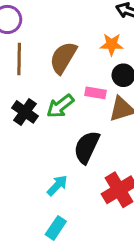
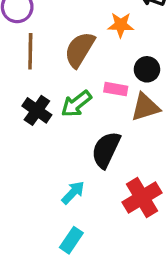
orange star: (112, 44) -> (121, 25), moved

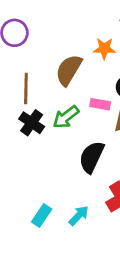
brown line: (30, 51) -> (26, 88), moved
cyan arrow: (73, 193) -> (79, 216), moved
cyan rectangle: (71, 240) -> (42, 216), moved

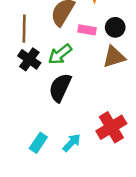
pink rectangle: (100, 104) -> (87, 30), moved
black semicircle: (92, 157) -> (60, 88), moved

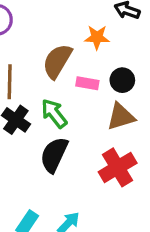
green arrow: (60, 54) -> (54, 113), turned 90
red cross: (111, 127) -> (118, 167), moved

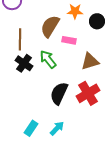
black circle: (122, 80) -> (97, 21), moved
black semicircle: (54, 155) -> (59, 93), moved

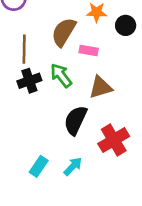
brown triangle: (90, 61) -> (101, 87), moved
black cross: (24, 63) -> (29, 81), turned 36
red cross: (88, 93) -> (114, 140), moved

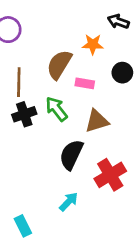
black circle: (126, 25) -> (122, 73), moved
cyan rectangle: (39, 166) -> (23, 226), moved, turned -60

